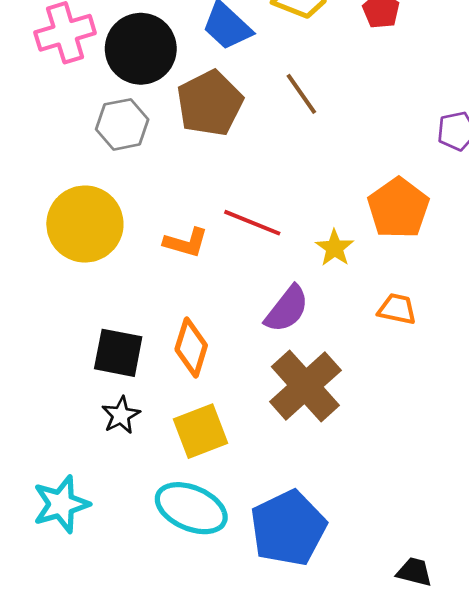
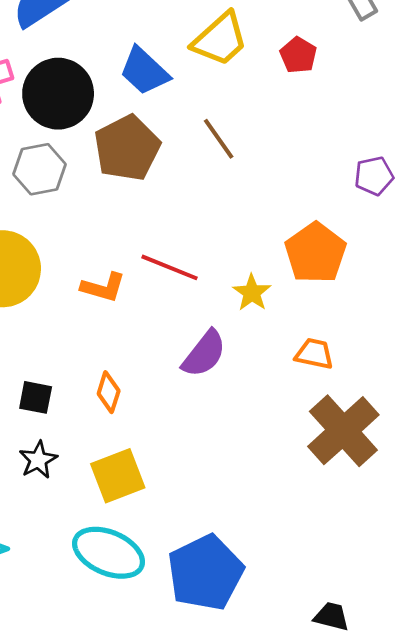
orange diamond: (191, 347) -> (109, 392), size x0.7
black square: (118, 353) -> (36, 397), size x0.7
brown cross: (305, 386) -> (343, 431), moved

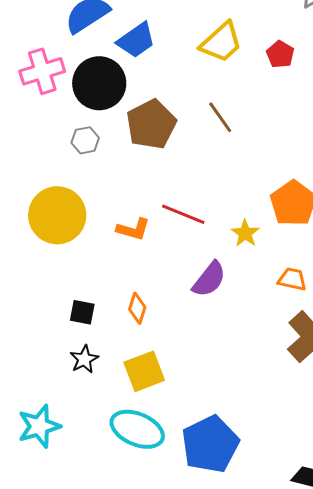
blue trapezoid: (144, 71) -> (136, 40), moved, turned -78
gray hexagon: (40, 169) -> (85, 140), size x0.7

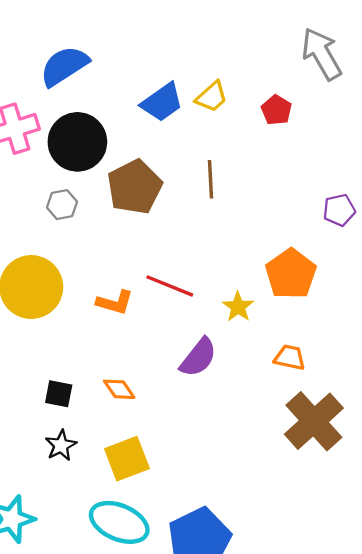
blue trapezoid: (136, 40) -> (162, 102), moved
yellow trapezoid: (221, 42) -> (212, 97), size x0.7
brown line: (220, 117) -> (210, 179), turned 32
orange diamond: (137, 308) -> (119, 389), turned -52

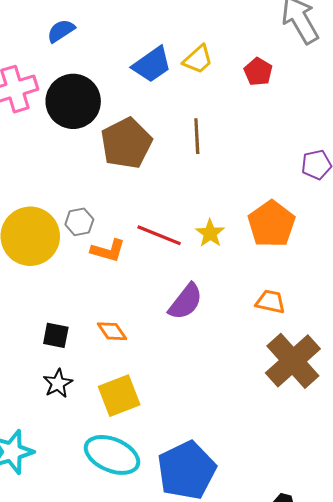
blue semicircle: (64, 66) -> (61, 31), size x0.6
gray hexagon: (62, 205) -> (79, 222), moved
yellow star: (238, 307) -> (210, 233), moved

